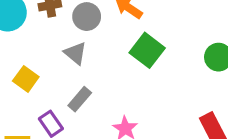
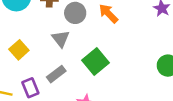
green square: (147, 50) -> (95, 62), moved

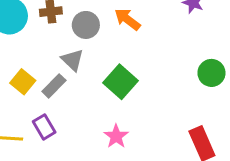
gray rectangle: (56, 74) -> (54, 86), moved

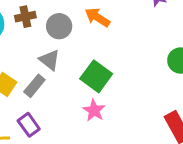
pink star: (116, 136) -> (94, 110), moved

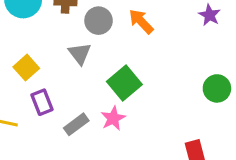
gray rectangle: (34, 86) -> (76, 124), moved
purple rectangle: (29, 125) -> (42, 102), moved

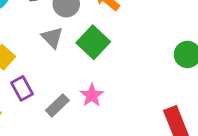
green square: (124, 83) -> (93, 42), moved

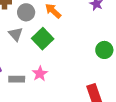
gray rectangle: (57, 105) -> (17, 79), turned 42

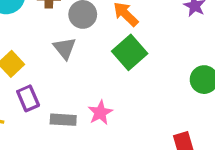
green square: (43, 39) -> (130, 52), moved

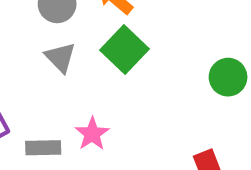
gray triangle: (65, 48) -> (60, 57), moved

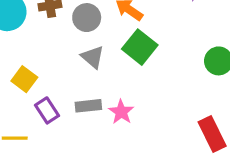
gray rectangle: (43, 148) -> (88, 106), moved

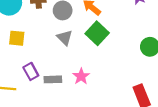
yellow square: (24, 79) -> (17, 38), moved, turned -35
gray rectangle: (88, 106) -> (53, 79), moved

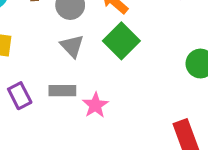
gray rectangle: (53, 79) -> (62, 91), moved

